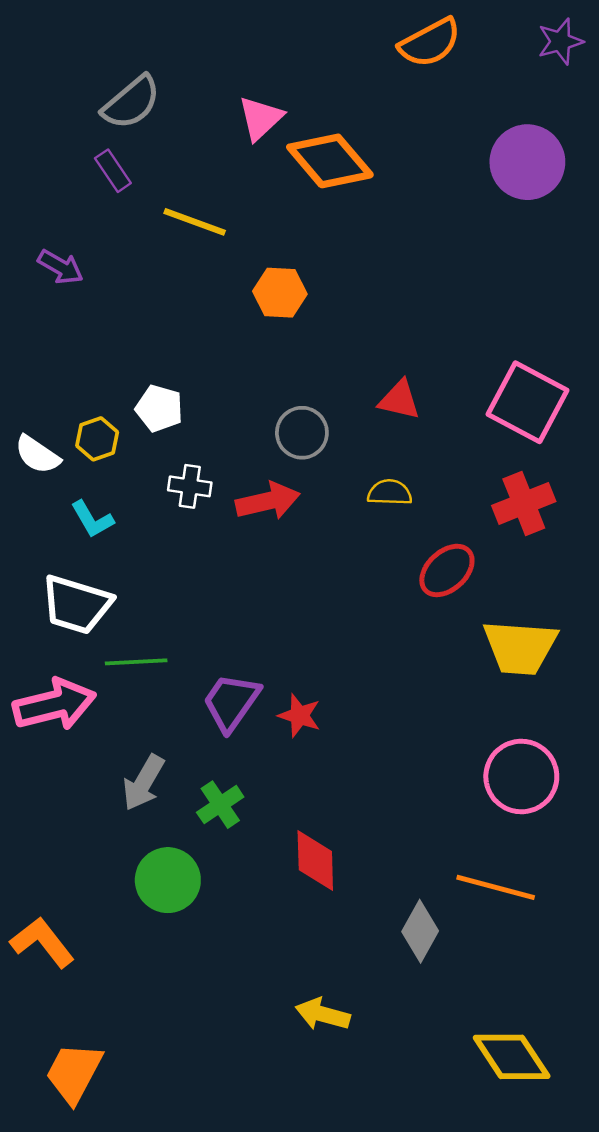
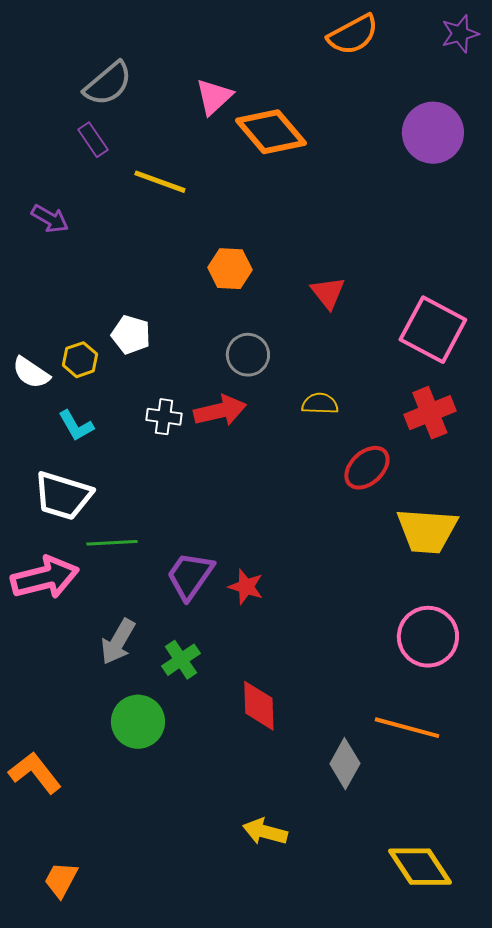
orange hexagon: (280, 293) -> (230, 269), moved
red triangle: (399, 400) -> (328, 293), moved, turned 39
white cross: (190, 486) -> (164, 417), moved
orange trapezoid: (74, 1073) -> (61, 880), size x0.7

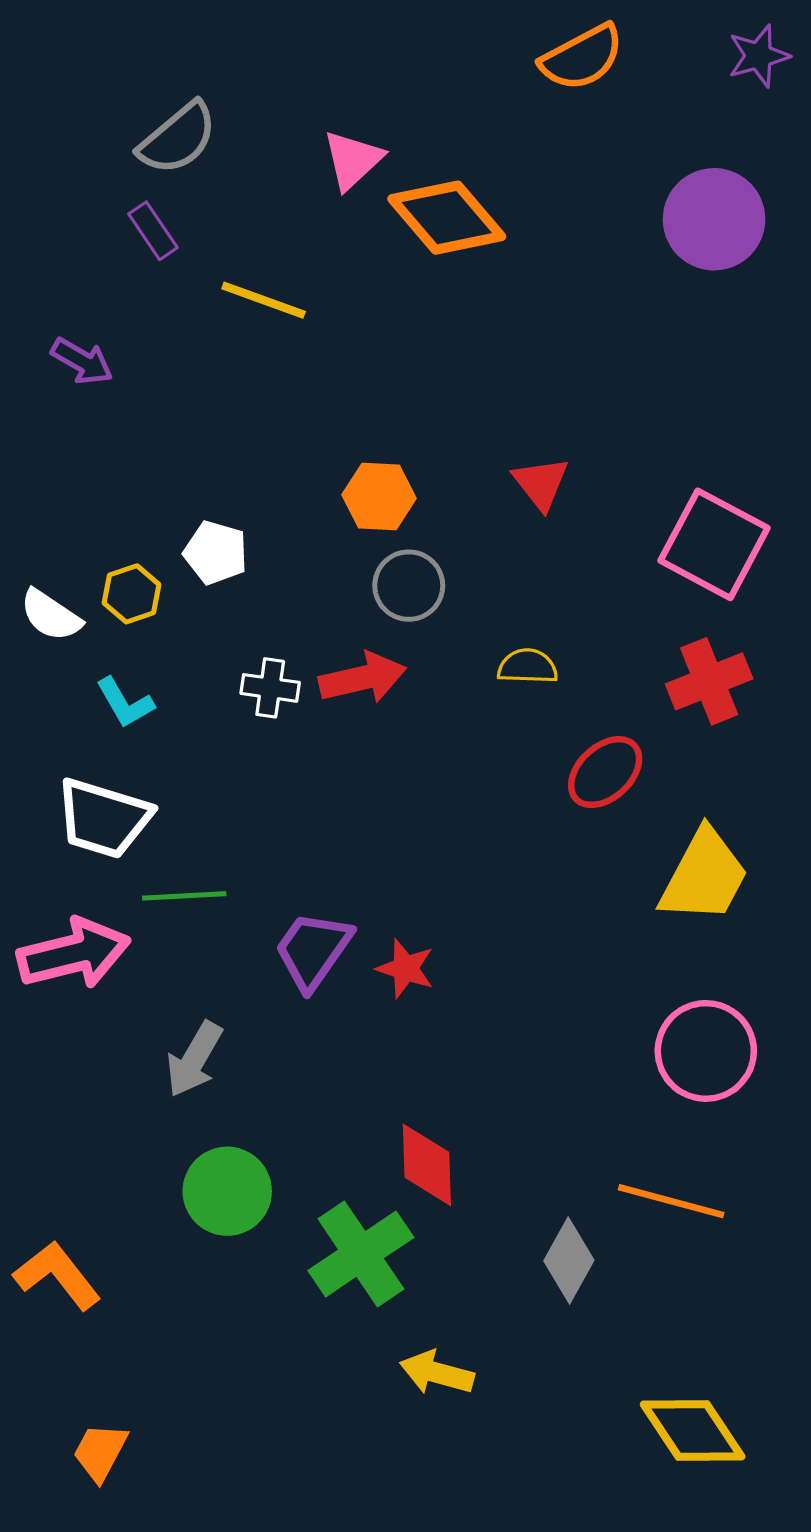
orange hexagon: (230, 269) -> (379, 496), moved
yellow trapezoid: (427, 531) -> (704, 876), turned -66
green cross: (181, 660) -> (361, 1254), moved, size x1.6

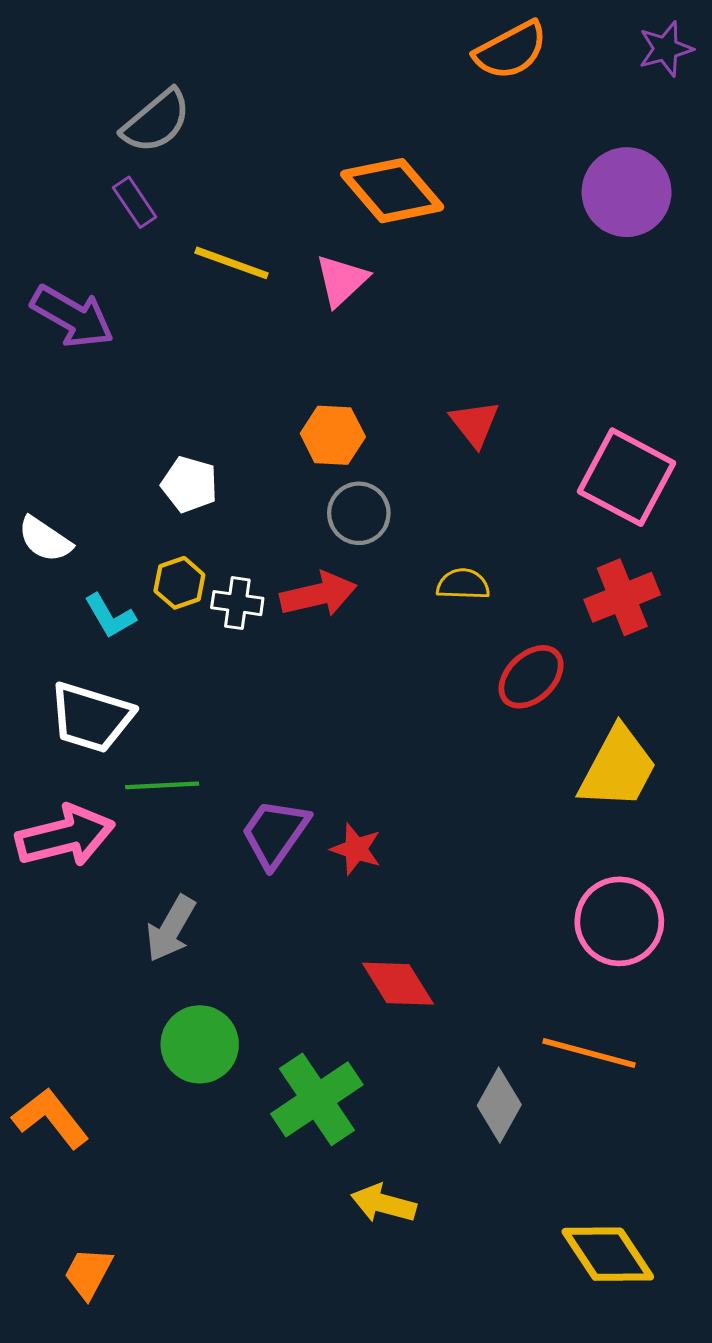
pink triangle: (353, 160) -> (341, 280), moved
purple arrow: (82, 361) -> (72, 317), size x1.5
yellow hexagon: (132, 594) -> (179, 583), moved
red diamond: (427, 1165) -> (398, 984), moved, turned -30

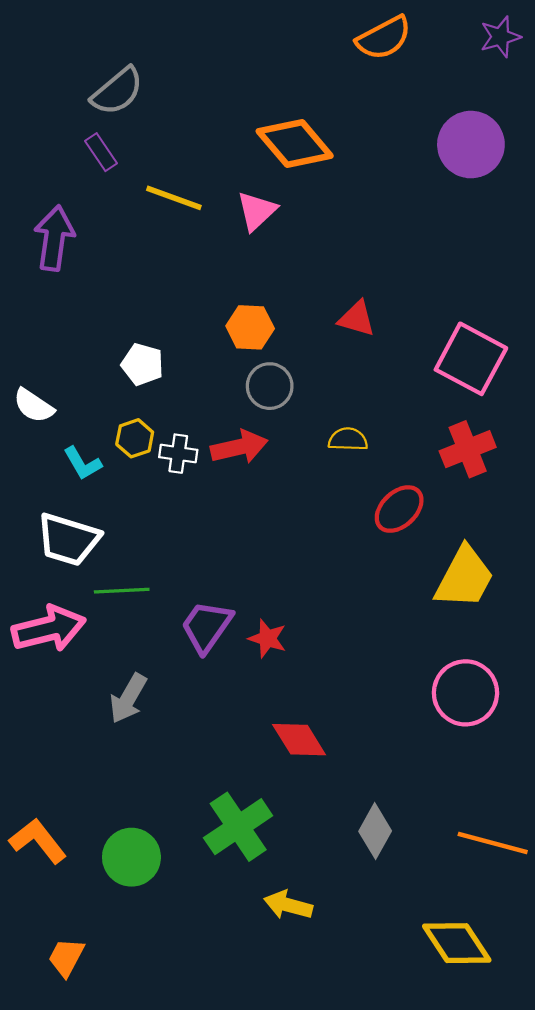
purple arrow: (72, 317) -> (54, 238), turned -112
red triangle: (475, 424) -> (357, 319), turned -36
green circle: (200, 1044) -> (131, 857), moved
orange line: (589, 1053) -> (493, 843), moved

